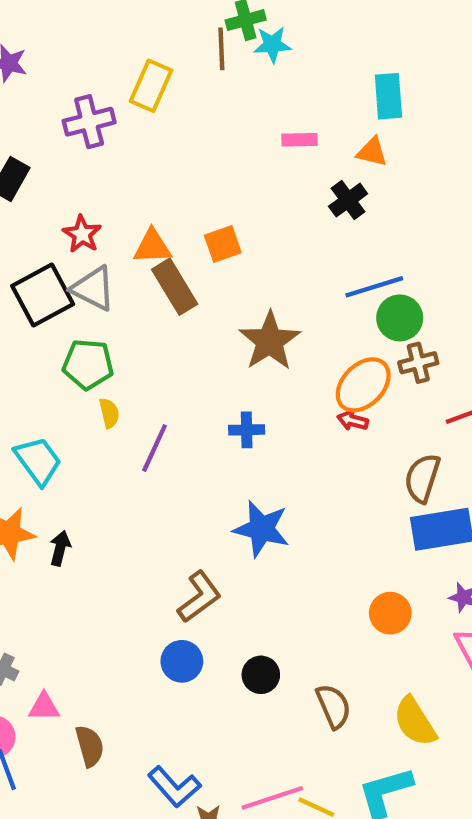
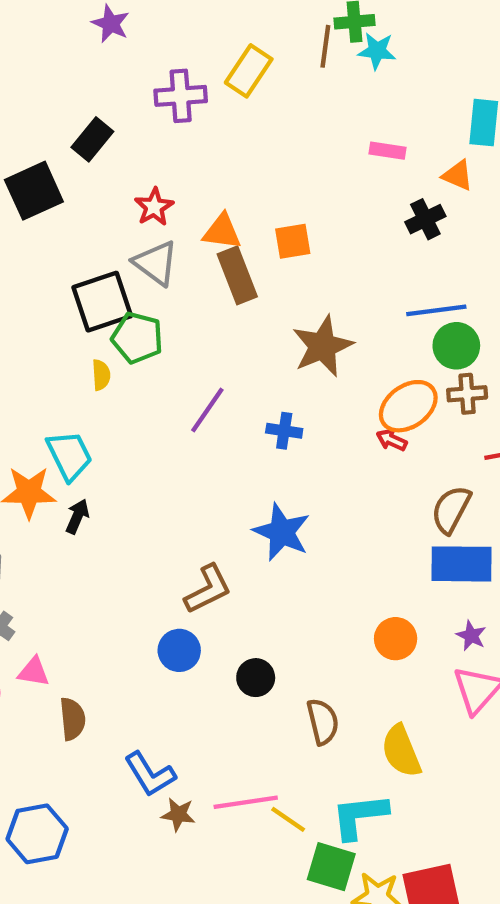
black square: (43, 295) -> (102, 302), moved
yellow semicircle: (109, 413) -> (101, 375), moved
purple line: (155, 448) -> (207, 410), moved
cyan trapezoid: (38, 461) -> (69, 456), moved

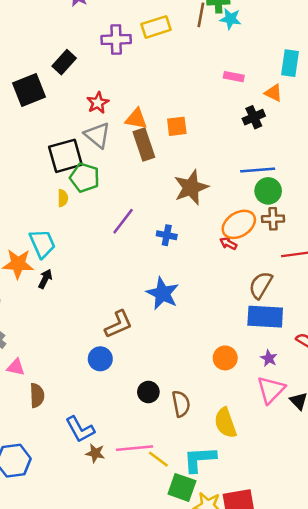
yellow rectangle: (249, 71) -> (156, 27), turned 36
black circle: (256, 678) -> (148, 392), moved

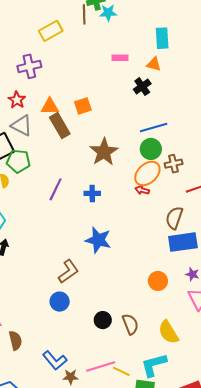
purple cross: (116, 40) -> (29, 66), moved
green circle: (268, 191) -> (151, 149), moved

